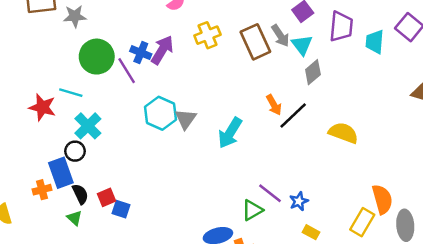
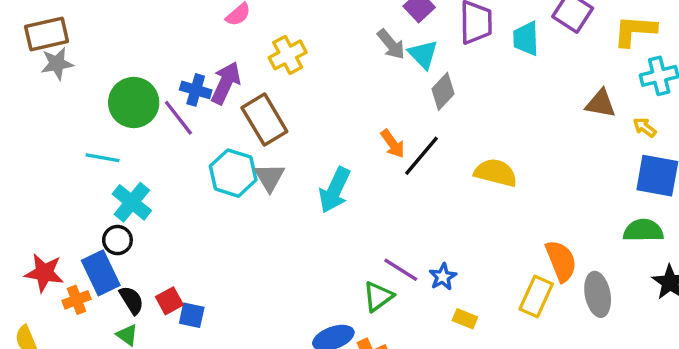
gray star: (75, 16) -> (57, 64), moved
brown rectangle: (255, 42) -> (264, 120), moved
red star: (42, 107) -> (44, 273), moved

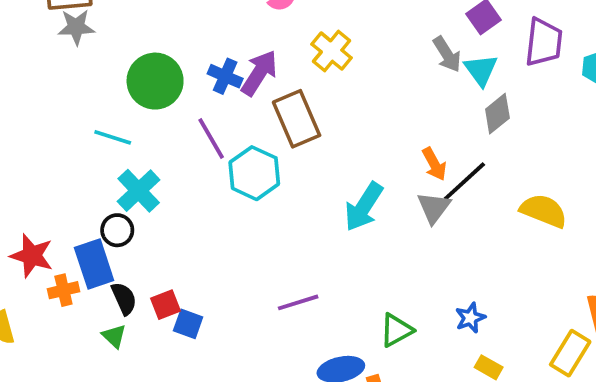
yellow cross: (288, 55) -> (332, 51), turned -30
purple line: (178, 118) -> (211, 139), moved
gray triangle: (270, 177) -> (434, 208), moved
purple line: (401, 270) -> (298, 302), moved, turned -57

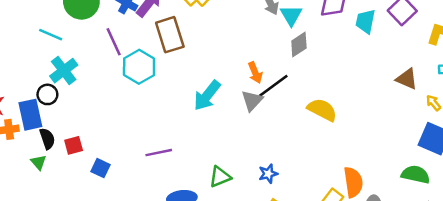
blue square: (188, 324) -> (100, 168), moved

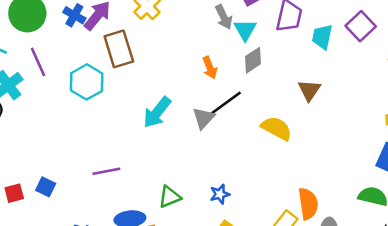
purple line: (114, 42) -> (38, 62), moved
orange arrow: (255, 73) -> (210, 68), moved
brown triangle: (407, 79) -> (309, 90), moved, turned 40
red square: (74, 145) -> (14, 193), moved

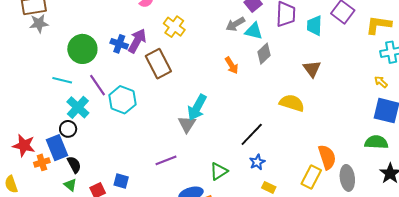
gray arrow: (224, 17) -> (235, 24), turned 96
cyan triangle: (245, 30) -> (254, 31), turned -36
cyan hexagon: (87, 82) -> (122, 100), moved
black line: (226, 103) -> (252, 134), moved
gray triangle: (204, 118) -> (187, 124), moved

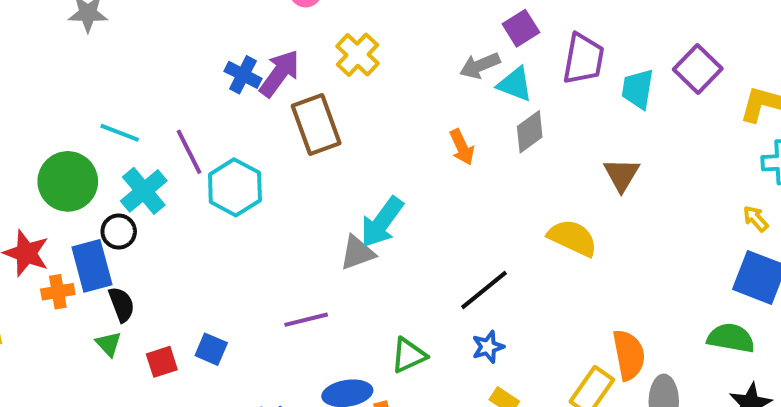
green circle: (82, 49) -> (68, 181), moved
gray triangle: (187, 124) -> (357, 253), turned 30

